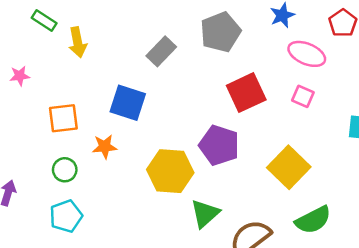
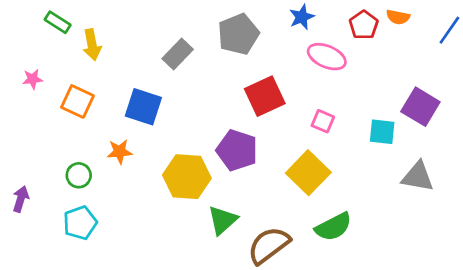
pink square: (303, 96) -> (323, 121), moved
orange square: (63, 118) -> (77, 101), moved, turned 32

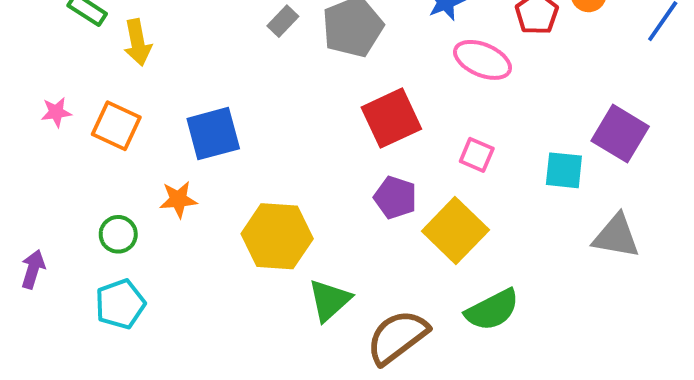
gray rectangle: (178, 54) -> (283, 21), moved, size x0.7
pink star: (33, 79) -> (56, 112), moved
blue square: (143, 107) -> (213, 134), turned -33
purple pentagon: (237, 150) -> (395, 197), moved, size x0.7

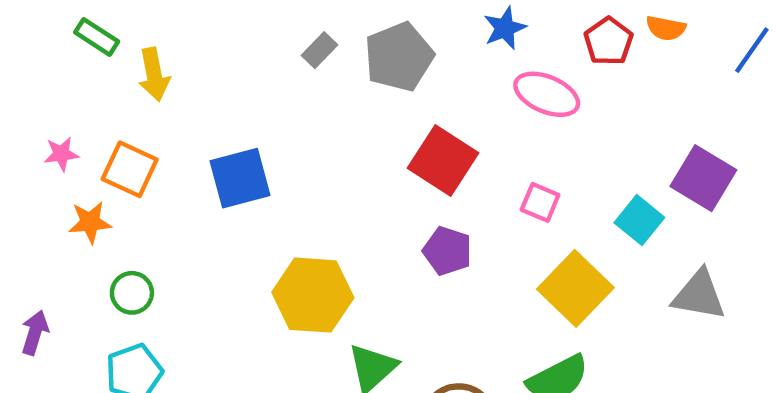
red square: (391, 118) -> (443, 160), turned -32
cyan square: (564, 170) -> (639, 220), turned 33
orange star: (178, 199) -> (90, 222), moved
yellow square: (455, 230) -> (575, 288), moved

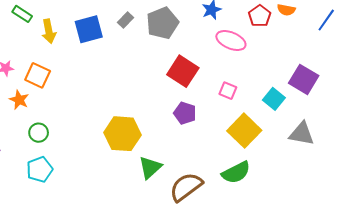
blue square: (240, 178) -> (89, 29), moved
orange star: (90, 222) -> (19, 100), turned 30

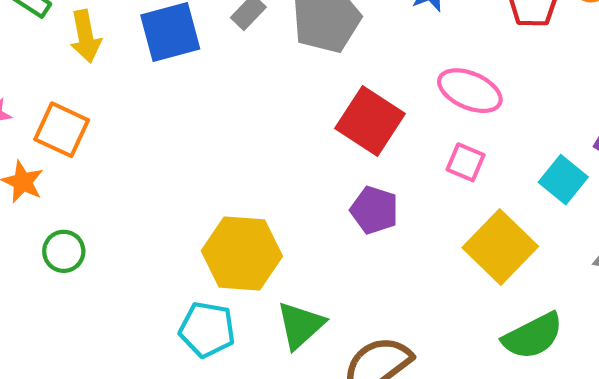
pink ellipse: (231, 41) -> (470, 91), moved
cyan pentagon: (40, 169) -> (207, 329), moved, turned 30
green semicircle: (236, 173) -> (533, 336), moved

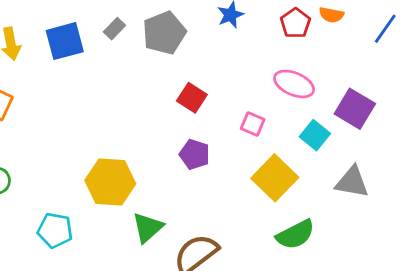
pink ellipse: (470, 91) -> (294, 84), moved
red square: (370, 121) -> (192, 98), size x0.7
cyan pentagon: (207, 329) -> (55, 230), moved

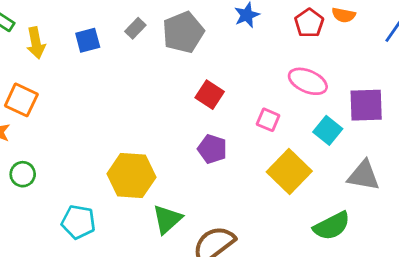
blue square: (65, 41) -> (88, 40), size x0.7
purple square: (355, 109) -> (366, 105), turned -33
green semicircle: (295, 234) -> (332, 226), moved

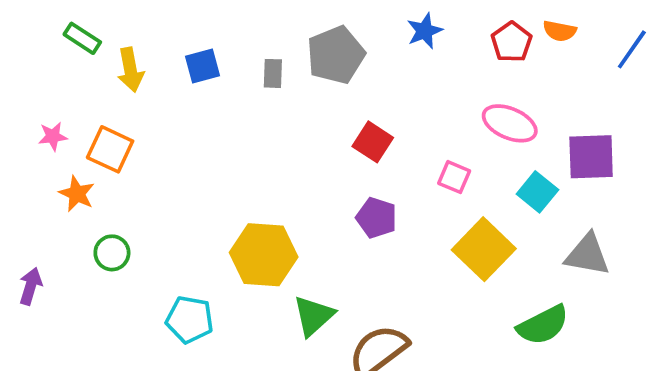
gray rectangle: (135, 28) -> (273, 73), moved, turned -42

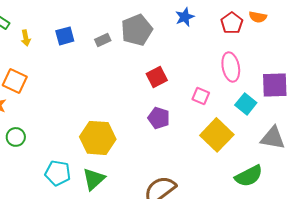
yellow arrow: (130, 70) -> (26, 38), size x0.7
gray rectangle: (273, 73) -> (103, 40), turned 63
pink ellipse: (510, 123) -> (231, 67), turned 56
red square: (373, 142) -> (157, 77), turned 30
green triangle: (314, 316) -> (94, 179), moved

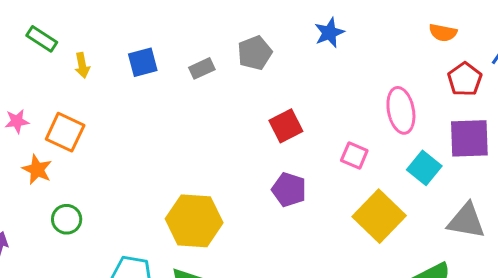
red pentagon: (232, 23) -> (465, 79), moved
gray pentagon: (137, 30) -> (255, 53), size x0.7

